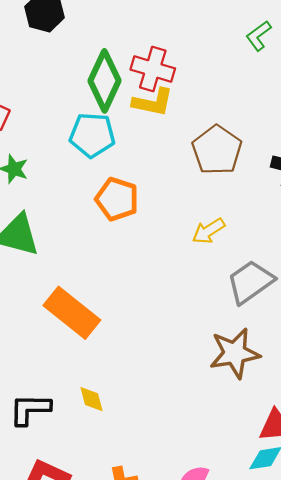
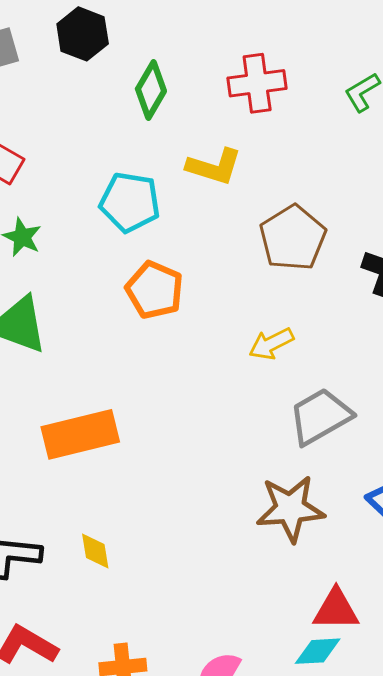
red cross: (153, 69) -> (257, 83), moved, turned -30
green diamond: (105, 81) -> (151, 90), moved, size x0.7
orange rectangle: (72, 313) -> (80, 434), turned -58

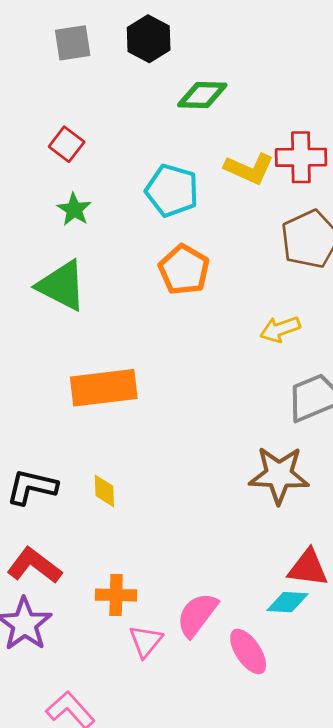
red cross: (257, 83) -> (301, 157), moved
green diamond: (151, 90) -> (202, 95), turned 54

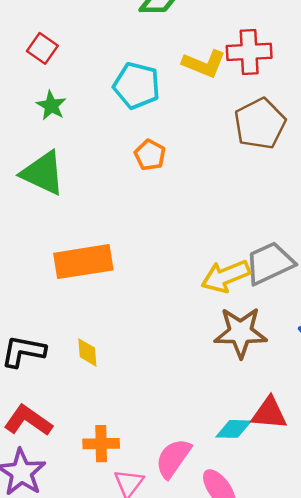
orange pentagon: (184, 270) -> (150, 155), size x0.7
yellow arrow: (280, 329) -> (226, 276), moved, size x1.4
cyan diamond: (288, 602) -> (234, 429), moved

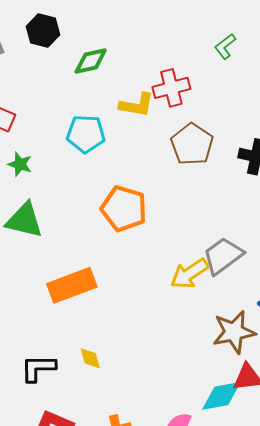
orange pentagon: (150, 155) -> (124, 209), moved, size x1.8
brown star: (241, 332) -> (234, 332), moved
cyan diamond: (234, 429) -> (221, 396), size x1.4

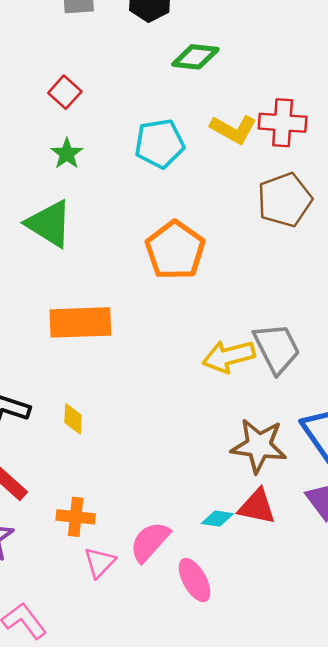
cyan pentagon: (86, 134) -> (160, 144), turned -30
gray trapezoid: (223, 256) -> (277, 348), turned 81
cyan diamond: (221, 396) -> (217, 519), size x0.6

